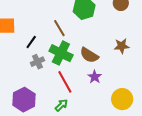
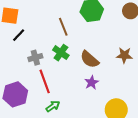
black line: (31, 42) -> (19, 35), moved
green cross: (61, 53) -> (61, 53), size x0.7
red line: (65, 82) -> (45, 81), moved

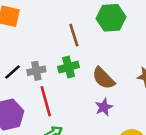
black line: (19, 35) -> (13, 72), moved
green cross: (61, 53) -> (69, 67), turned 35

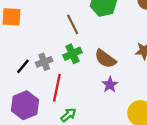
red line: (46, 101) -> (57, 88), turned 36

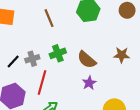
brown line: (73, 24) -> (49, 18), moved

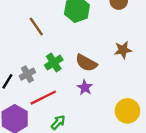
red line: (42, 83) -> (43, 98), turned 60
purple star: (89, 83) -> (85, 87), moved

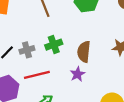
brown semicircle: (86, 63) -> (84, 52), turned 55

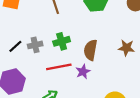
red line: (37, 75) -> (59, 67), moved

